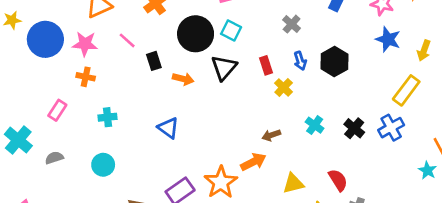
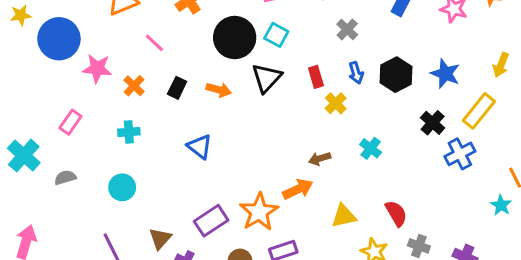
blue star: (388, 39) -> (445, 74), moved
pink star: (85, 44) -> (97, 68), moved
black rectangle: (154, 61) -> (177, 88), moved, turned 42
orange cross: (86, 77) -> (134, 86), moved, turned 30
black cross: (354, 128) -> (433, 123), moved

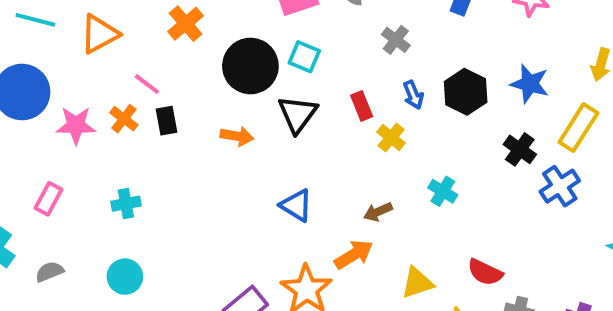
orange cross: (134, 86) -> (124, 119), moved
black rectangle: (177, 88) -> (167, 121), moved, turned -30
blue triangle: (200, 147) -> (296, 205), moved
red semicircle: (396, 213) -> (485, 272), turned 152

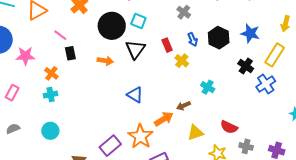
orange cross: (124, 119) -> (51, 73), moved
brown arrow: (378, 212) -> (183, 106), moved

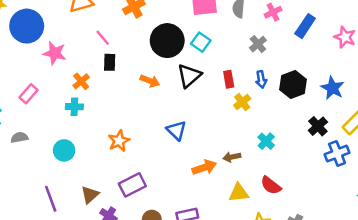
red semicircle: (229, 127) -> (271, 185), moved
orange star: (140, 136) -> (119, 141), moved, size x0.7

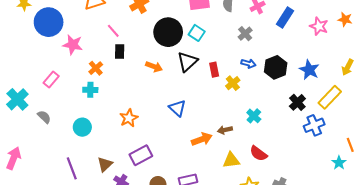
red rectangle: (229, 79) -> (214, 70), moved
blue arrow: (261, 79) -> (249, 64), turned -64
gray semicircle: (19, 138) -> (44, 117), turned 56

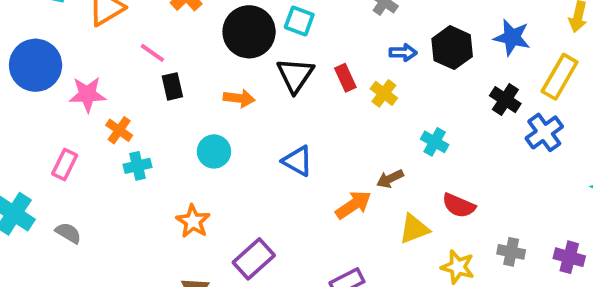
orange cross: (96, 68) -> (119, 130), moved
orange star: (129, 118) -> (193, 221), moved
cyan circle: (82, 127) -> (214, 151), moved

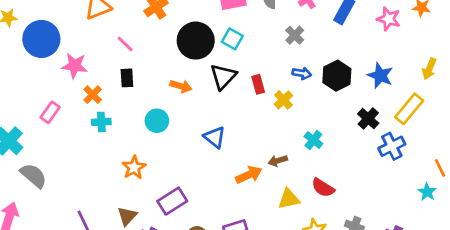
black rectangle: (172, 86) -> (127, 78), moved
gray semicircle: (68, 233) -> (33, 176), moved, size x1.5

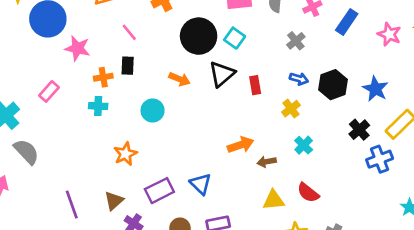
orange cross: (93, 95) -> (103, 77), moved, turned 30
yellow cross: (283, 100) -> (291, 109), moved
blue triangle: (215, 137) -> (201, 184), moved
orange arrow: (249, 175) -> (241, 145), moved

